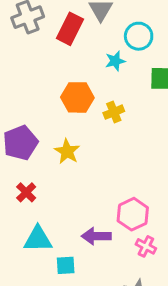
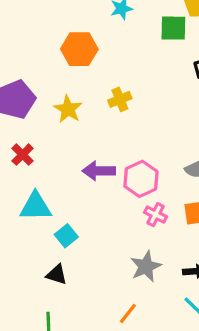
yellow cross: (114, 112) -> (120, 99), moved
purple arrow: (96, 236) -> (99, 171), moved
cyan square: (66, 265) -> (66, 236), turned -36

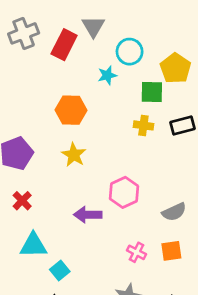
yellow cross: (120, 99) -> (143, 125), moved, turned 30
yellow star: (68, 109) -> (74, 155), moved
pink hexagon: (141, 179) -> (124, 192), moved

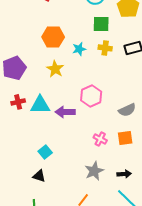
cyan star: (107, 75) -> (79, 49), moved
green square: (152, 92) -> (101, 24), moved
red cross: (22, 201) -> (18, 102), turned 32
cyan triangle: (33, 245) -> (40, 105), moved

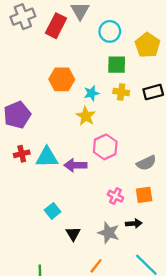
yellow star: (55, 69) -> (86, 116), moved
gray star: (94, 171) -> (109, 233), turned -30
black arrow: (124, 174) -> (134, 223), moved
black triangle: (39, 176) -> (73, 234), moved, turned 40

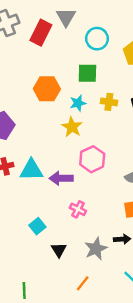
green square: (117, 65) -> (87, 73), moved
pink cross: (115, 196) -> (78, 209), moved
gray star: (109, 233) -> (96, 249), turned 30

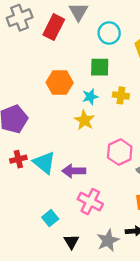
pink hexagon: (92, 159) -> (120, 152), moved
cyan triangle: (31, 170) -> (44, 163), turned 40
pink cross: (78, 209) -> (90, 202), size x1.5

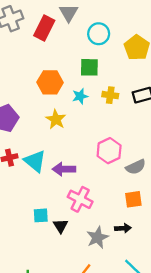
yellow star: (84, 120) -> (56, 119), moved
cyan square: (50, 218) -> (41, 215), turned 35
black triangle: (71, 242) -> (60, 226), moved

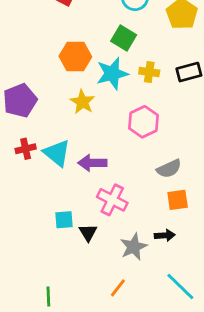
green square: (89, 67) -> (124, 38), turned 30
cyan star: (80, 96) -> (112, 74), size x1.6
pink hexagon: (109, 151) -> (143, 122), moved
gray semicircle: (136, 167) -> (169, 169), moved

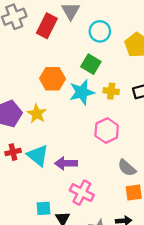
yellow star: (82, 102) -> (37, 114), moved
gray semicircle: (169, 169) -> (127, 168), turned 66

